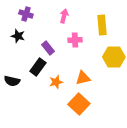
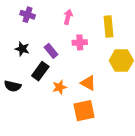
black star: (18, 36) -> (22, 49), moved
orange triangle: (83, 78) -> (88, 83), turned 42
orange square: (79, 104) -> (84, 111), turned 35

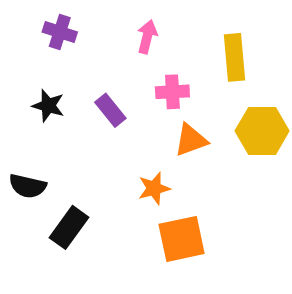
black rectangle: (40, 71) -> (69, 227), moved
orange triangle: (88, 83) -> (191, 140), moved, turned -49
orange star: (59, 87) -> (154, 188), moved

